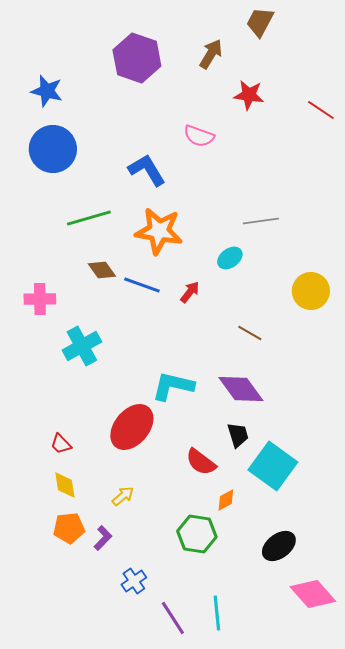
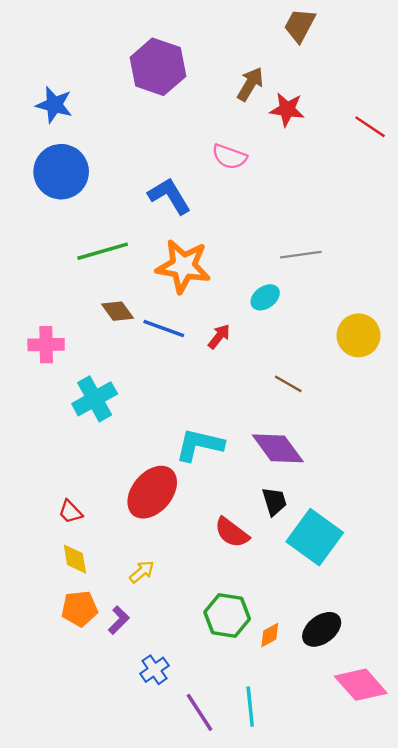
brown arrow: (211, 54) -> (250, 84), moved
orange diamond: (226, 500) -> (270, 635), moved

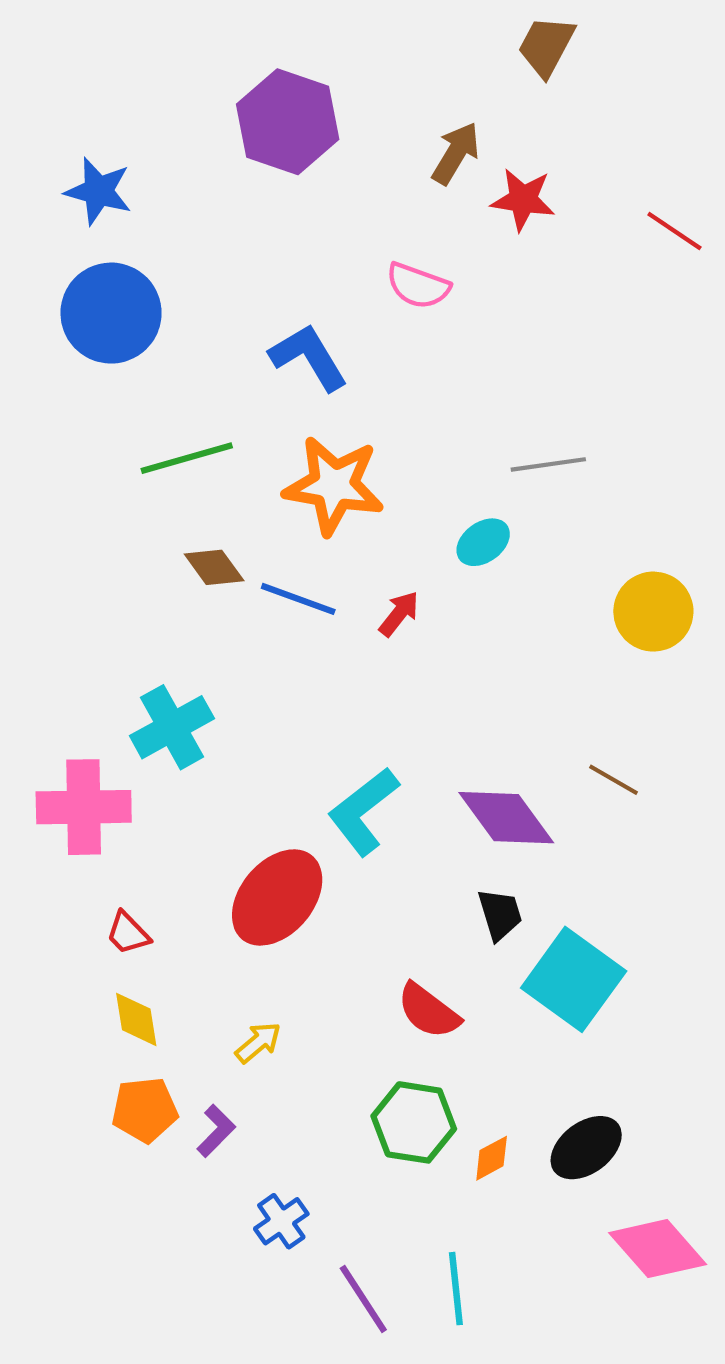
pink cross: (46, 345) -> (84, 807), moved, size x1.4
brown line: (288, 384) -> (613, 780), moved
cyan L-shape: (199, 445) -> (363, 811), turned -51
red semicircle: (232, 533) -> (428, 1011), moved

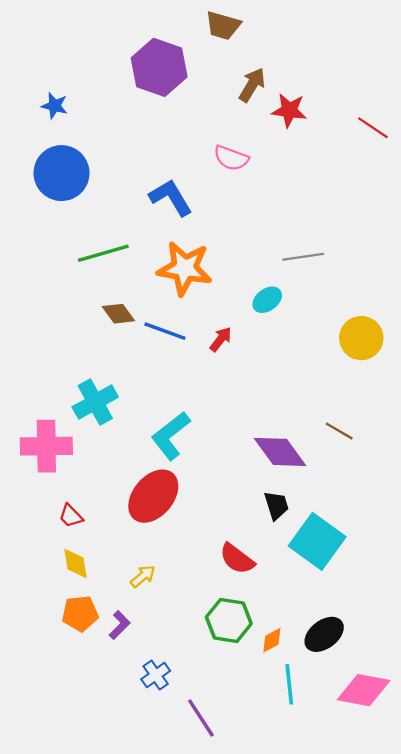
brown trapezoid: (546, 46) -> (223, 26), moved, turned -102
blue star: (98, 191) -> (55, 106), size x0.7
cyan L-shape: (363, 811) -> (171, 436), moved
pink diamond: (658, 1249) -> (364, 690), turned -38
cyan line: (456, 1289) -> (289, 684), moved

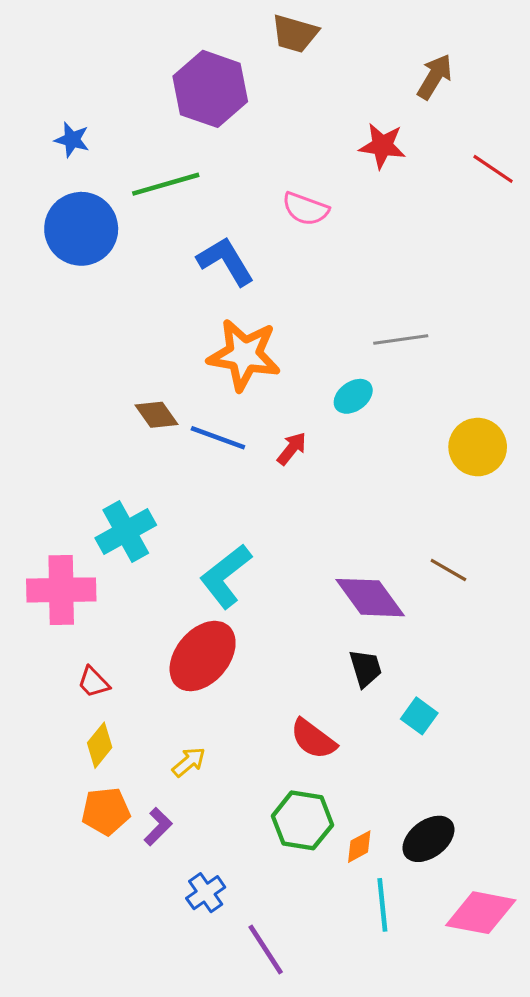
brown arrow: (252, 85) -> (435, 77), moved
green line: (103, 253) -> (166, 184), moved
cyan square: (317, 541) -> (419, 716), size x0.5
yellow diamond: (75, 563) -> (100, 745), turned 48

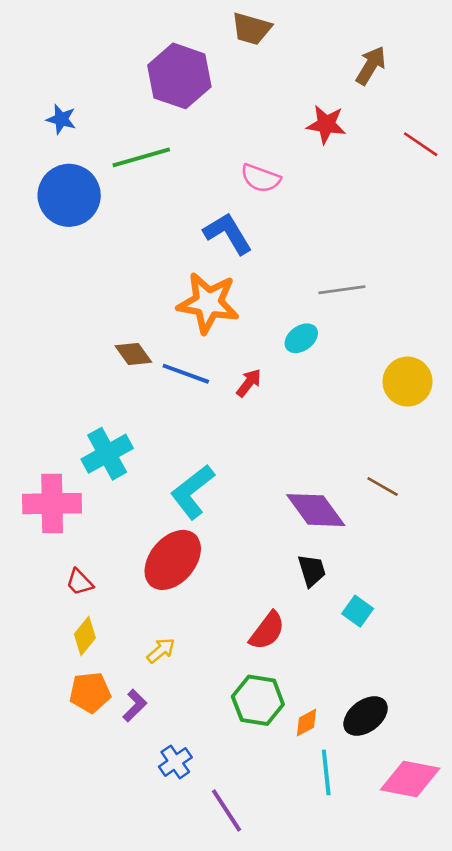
blue L-shape: (226, 261) -> (228, 233), moved
red semicircle: (313, 739) -> (267, 631), turned -90

